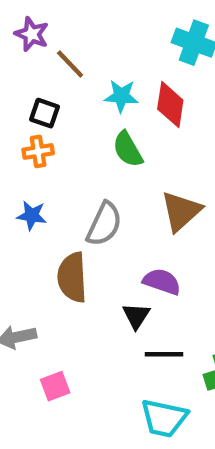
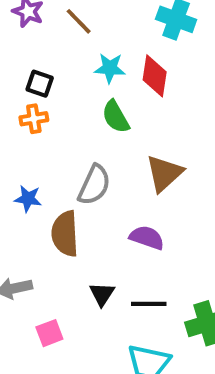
brown line: (70, 64) -> (79, 21), moved
blue star: (32, 215) -> (28, 199), moved
black triangle: (136, 316) -> (102, 294), moved

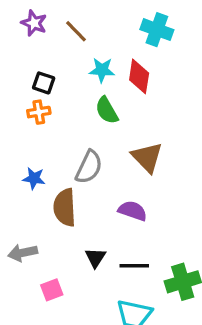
brown triangle: (164, 173) -> (147, 157), turned -32

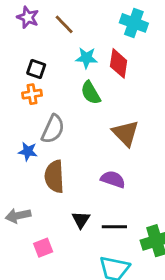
gray semicircle: (89, 167) -> (53, 129), moved

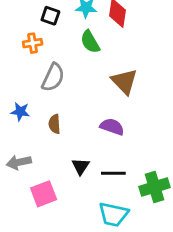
black square: (36, 69) -> (50, 16), moved
blue star: (28, 151) -> (20, 112), moved
brown semicircle: (54, 177) -> (54, 124), size x0.6
pink square: (43, 248) -> (44, 194), size x1.4

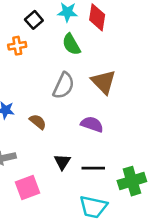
black square: (50, 16) -> (34, 20), turned 30
gray semicircle: (53, 77) -> (64, 86), moved
brown semicircle: (54, 124) -> (38, 122), turned 132

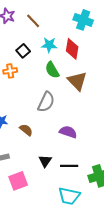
brown triangle: (104, 82) -> (77, 81), moved

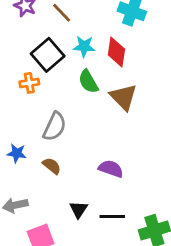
black square: (23, 51) -> (48, 55), size x1.6
gray semicircle: (46, 102) -> (55, 127), moved

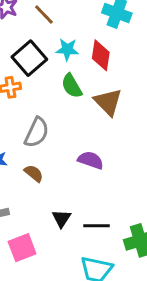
purple semicircle: (111, 169) -> (91, 160), moved

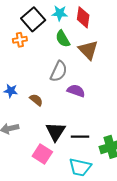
gray semicircle: (37, 133) -> (59, 71), moved
black triangle: (61, 218) -> (56, 132), size x1.5
pink square: (22, 248) -> (42, 154), moved, turned -36

